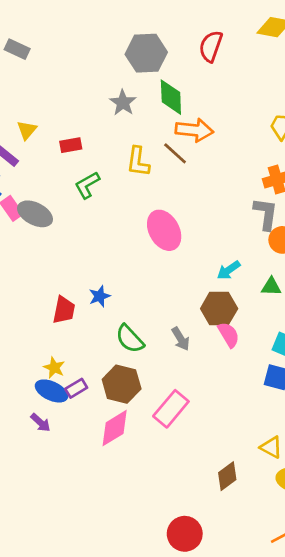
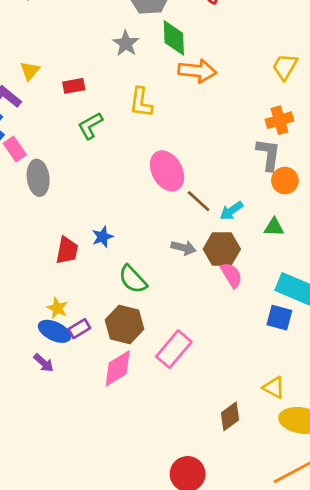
brown line: (175, 153) -> (199, 201), moved
gray ellipse: (35, 214) -> (38, 178), moved, turned 56
gray arrow: (181, 339) -> (183, 248), moved, turned -45

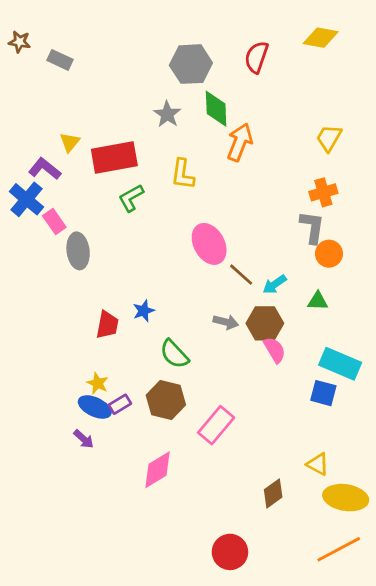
orange arrow: (197, 71) -> (240, 142), turned -75
red rectangle: (74, 86) -> (114, 157), size x2.0
pink diamond: (118, 368) -> (158, 470), moved

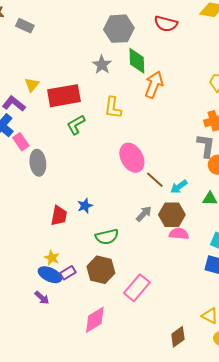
red semicircle: (256, 57) -> (166, 24), turned -95
gray arrow: (226, 322) -> (144, 214), turned -60
pink semicircle: (275, 350) -> (179, 234), turned -54
green semicircle: (174, 354) -> (107, 237), turned -60

